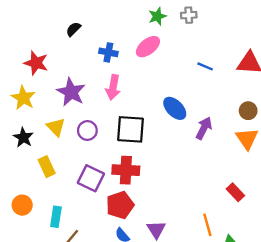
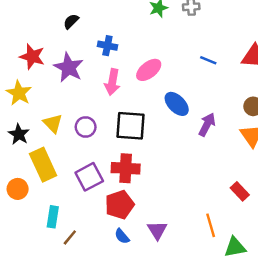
pink ellipse: (148, 47) -> (149, 70), moved
purple star: (71, 92) -> (69, 67), moved
yellow rectangle: (47, 167) -> (43, 165), size x1.5
purple square: (91, 178) -> (89, 177), turned 36
orange circle: (22, 205) -> (18, 189), moved

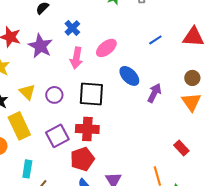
blue cross: (107, 46) -> (72, 28), turned 35
blue line: (208, 60) -> (155, 40), turned -56

